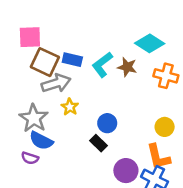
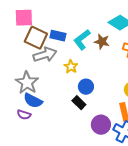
yellow star: (70, 107) -> (71, 67), moved

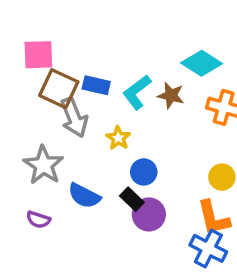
gray arrow: (45, 55) -> (74, 118), turned 85
blue semicircle: (33, 101) -> (84, 196), moved
purple circle: (101, 125) -> (149, 214), moved

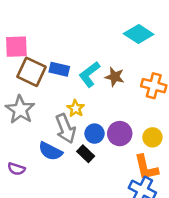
cyan diamond: (202, 63) -> (139, 34), moved
gray arrow: (74, 118) -> (66, 129), moved
gray star: (43, 165) -> (20, 110), moved
purple circle: (149, 214) -> (120, 134), moved

